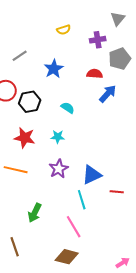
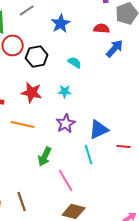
green arrow: (35, 213) -> (45, 156), moved
pink line: (74, 227) -> (66, 180), moved

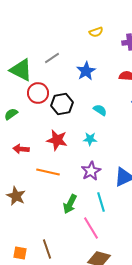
cyan line: (89, 154) -> (101, 202), moved

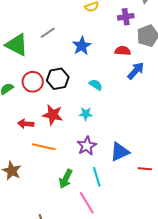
red circle: (38, 93) -> (33, 82), moved
red arrow: (21, 149) -> (26, 124), moved

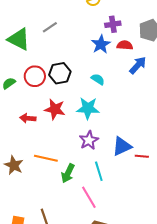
purple cross: (126, 17) -> (113, 24), moved
blue star: (82, 46) -> (101, 44), moved
cyan star: (86, 114) -> (88, 108), size x1.6
orange line: (44, 147) -> (46, 158), moved
red line: (145, 169) -> (142, 156), moved

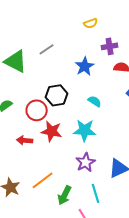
blue star: (101, 44) -> (85, 66), moved
red circle: (35, 76) -> (37, 110), moved
orange line: (46, 158) -> (43, 180), turned -50

